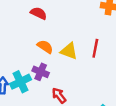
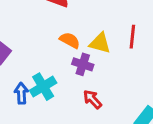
purple cross: (41, 72) -> (83, 64), moved

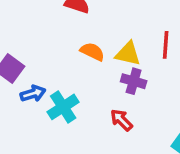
purple cross: (83, 64) -> (134, 81), moved
blue arrow: (21, 93) -> (33, 94), moved, turned 78

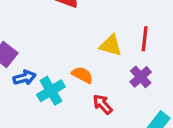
orange semicircle: (92, 52) -> (82, 75), moved
purple cross: (134, 81) -> (141, 77), moved, turned 30

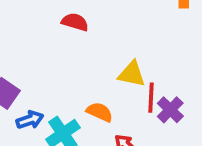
red line: (145, 39) -> (151, 98), moved

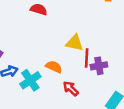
purple cross: (170, 110) -> (99, 66), turned 35

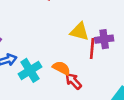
purple cross: (99, 66) -> (104, 39), moved
orange semicircle: (54, 67) -> (61, 68), moved

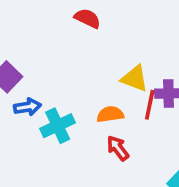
orange semicircle: (61, 68) -> (110, 114), moved, turned -42

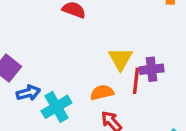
yellow triangle: (135, 78) -> (120, 59), turned 45

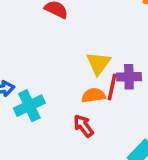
orange semicircle: (102, 92) -> (94, 95), moved

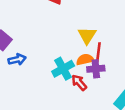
purple cross: (129, 77) -> (96, 69), moved
cyan cross: (29, 106) -> (63, 69), moved

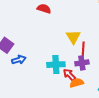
orange semicircle: (85, 60) -> (77, 83), moved
cyan cross: (63, 69) -> (56, 65), turned 30

